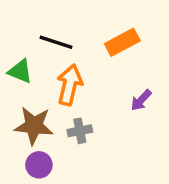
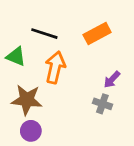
gray cross: (80, 131) -> (102, 104), moved, turned 30

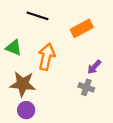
black line: (44, 34) -> (37, 16), moved

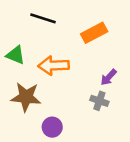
orange arrow: (47, 57) -> (54, 66), turned -105
purple circle: (26, 110) -> (52, 127), moved

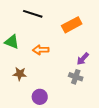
orange arrow: (54, 66) -> (41, 50), size x0.7
brown star: (26, 97) -> (20, 74), size x0.6

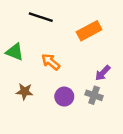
orange arrow: (41, 50) -> (51, 62), turned 42
purple circle: (40, 97) -> (64, 97), moved

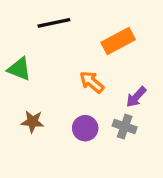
black line: (41, 17) -> (54, 23), turned -30
orange arrow: (51, 62) -> (92, 82), moved

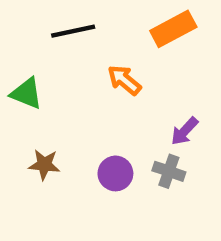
orange rectangle: (118, 41) -> (173, 29), moved
orange arrow: (92, 82) -> (124, 80), moved

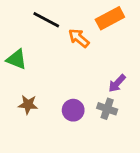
black line: (73, 31) -> (46, 20), turned 40
orange arrow: (124, 80) -> (79, 38), moved

